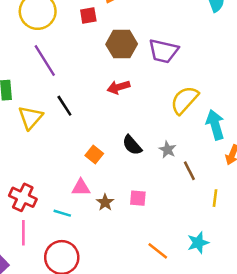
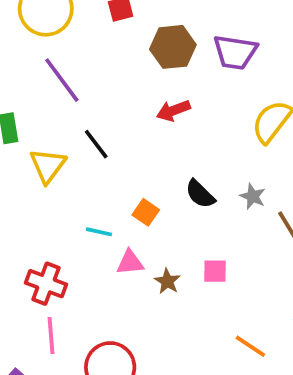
cyan line: (62, 213) -> (99, 232), moved

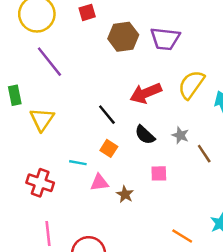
red arrow: (173, 111) -> (146, 93), moved, size x1.4
black line: (96, 144) -> (107, 115), moved
pink square: (215, 271) -> (159, 173), moved
red cross: (46, 284) -> (40, 183), moved

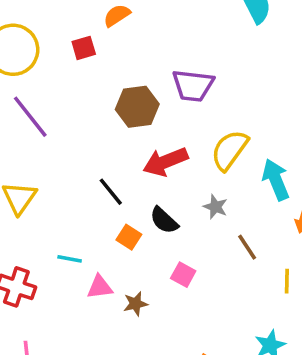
brown hexagon: (123, 37) -> (137, 107), moved
gray star: (180, 135) -> (215, 207), moved
orange square: (109, 148) -> (129, 237), moved
pink square: (159, 173) -> (183, 275), turned 30
brown star: (125, 194) -> (136, 304), turned 30

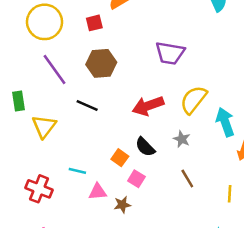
brown hexagon: (137, 107) -> (101, 63), moved
black line: (111, 192) -> (87, 106), moved, turned -30
brown line: (247, 247) -> (187, 178), moved
pink square: (183, 275) -> (136, 179), moved

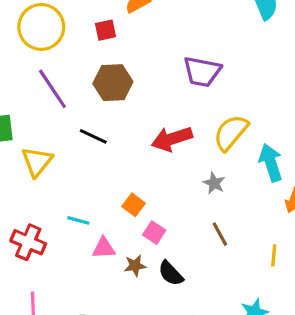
black semicircle: (145, 147) -> (171, 273), moved

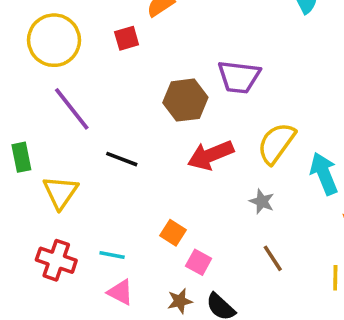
brown hexagon: (113, 83) -> (185, 100), moved
red cross: (28, 242) -> (56, 260), moved
pink triangle: (104, 248) -> (120, 292), moved, turned 35

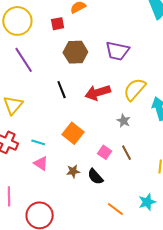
brown hexagon: (185, 100) -> (75, 52), moved
black line: (122, 159) -> (62, 90), moved, turned 42
orange square: (173, 233) -> (73, 133), size x1.5
pink square: (199, 262) -> (105, 152), moved

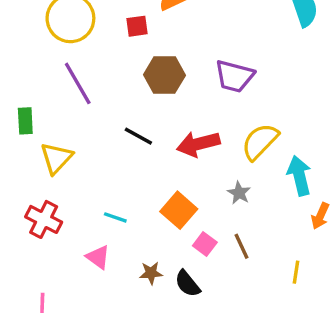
black line: (62, 90) -> (138, 136), turned -42
orange square: (73, 133) -> (179, 210), moved
cyan line: (38, 142) -> (115, 217), moved

